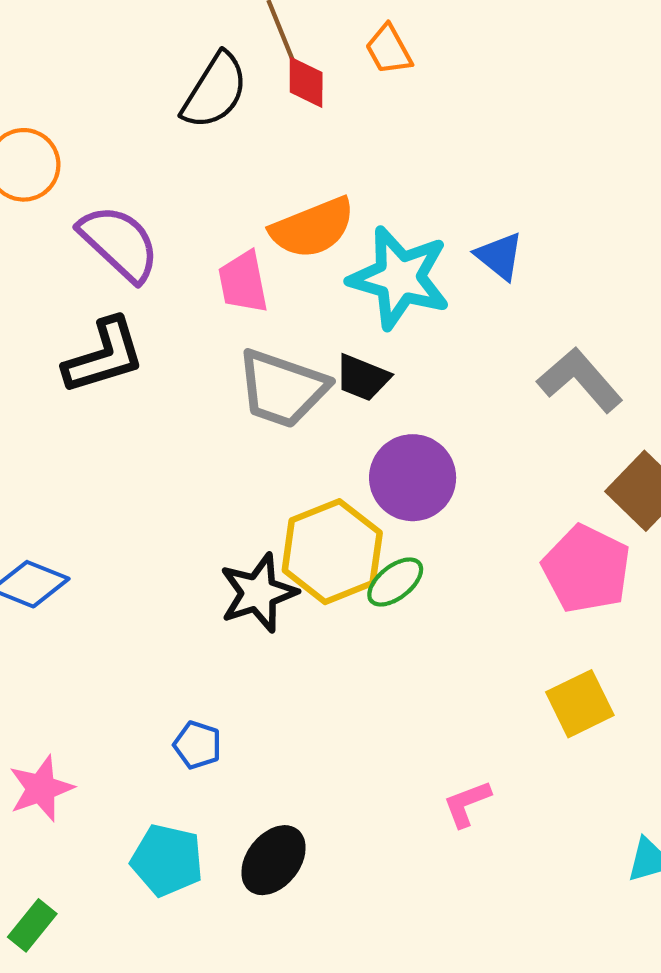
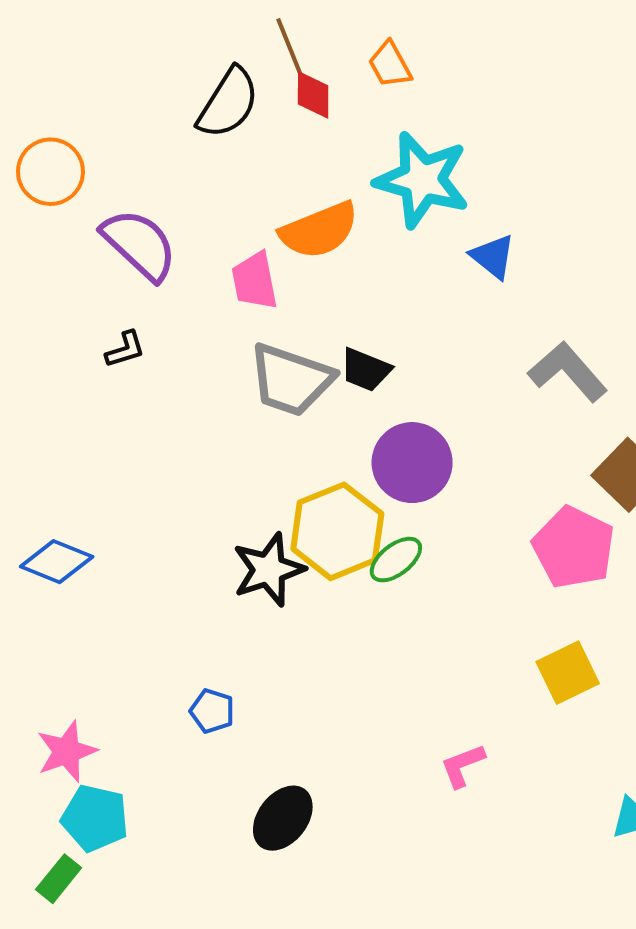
cyan star: (400, 278) -> (422, 180), moved
black L-shape: (104, 356) -> (125, 349), size x0.5
cyan pentagon: (167, 860) -> (95, 818), moved

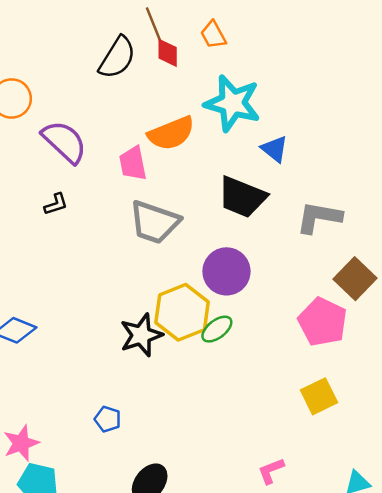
black trapezoid: (366, 370) -> (242, 197), moved, size x1.6
gray L-shape: (568, 372) -> (319, 217), turned -39
pink L-shape: (463, 766) -> (271, 471), moved

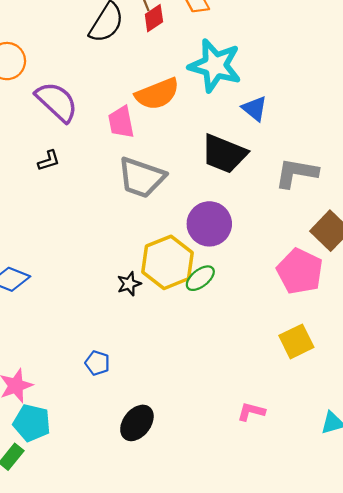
red diamond: (168, 53) -> (154, 18), turned 56
black star: (141, 335) -> (129, 284), size x0.6
pink L-shape: (271, 471) -> (251, 412), turned 36

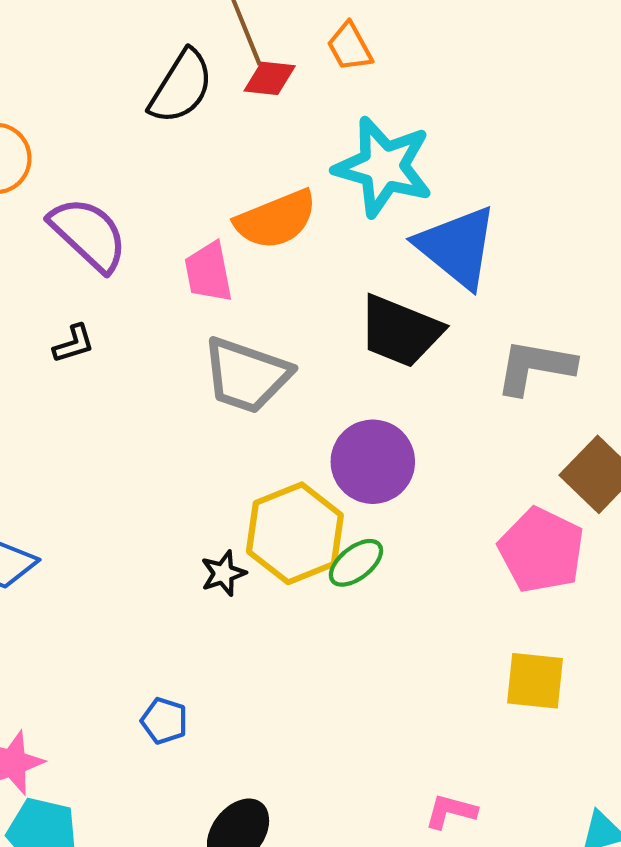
red diamond: (154, 18) -> (270, 78), turned 40
blue triangle: (255, 109) -> (457, 247), size x1.8
yellow square: (296, 341) -> (535, 681), turned 32

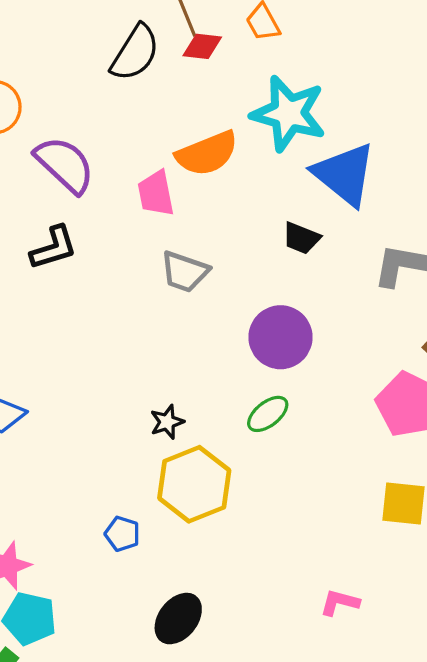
black trapezoid: (400, 331) -> (301, 238), size x0.6
black L-shape: (74, 344) -> (54, 248), size x1.5
gray trapezoid: (246, 375) -> (185, 272), size x0.7
yellow hexagon: (295, 533) -> (194, 484), moved

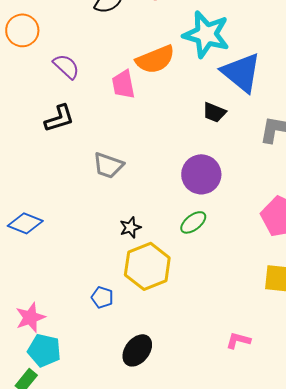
purple semicircle: (65, 165) -> (66, 66), size x0.7
gray trapezoid: (185, 272) -> (108, 165), moved

